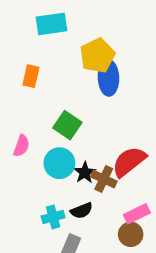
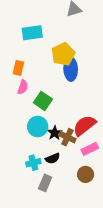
pink semicircle: (21, 146) -> (23, 87), moved
pink rectangle: (137, 214) -> (90, 149), moved

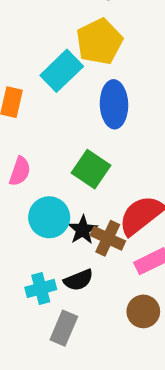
cyan rectangle: (32, 33) -> (62, 71), moved, turned -36
yellow pentagon: (63, 54) -> (99, 42), moved
pink semicircle: (23, 87) -> (20, 171), moved
green square: (43, 101) -> (91, 169), moved

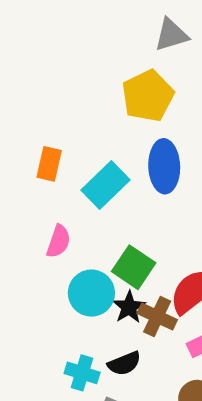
cyan rectangle: (62, 71) -> (106, 185), moved
green square: (91, 169) -> (134, 267), moved
cyan cross: (41, 288) -> (82, 373), turned 32

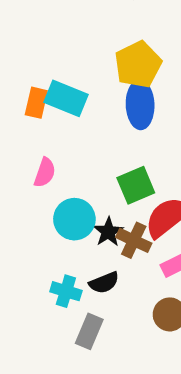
yellow pentagon: (148, 96) -> (138, 65), moved
cyan rectangle: (106, 185) -> (66, 98), moved, turned 66
green square: (134, 267) -> (136, 185), moved, turned 33

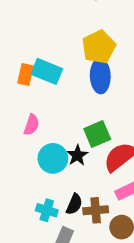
black star: (108, 232) -> (77, 155), moved
brown cross: (134, 240) -> (96, 210), moved, turned -30
black semicircle: (104, 283) -> (74, 204), turned -45

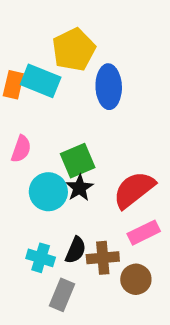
yellow pentagon: (99, 47) -> (74, 50), moved
green square: (97, 134) -> (78, 161), moved

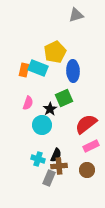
green square: (78, 161) -> (64, 98), moved
black star: (79, 188) -> (50, 109), moved
brown cross: (103, 258) -> (59, 166), moved

